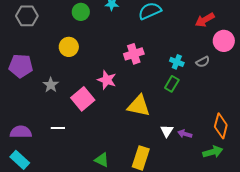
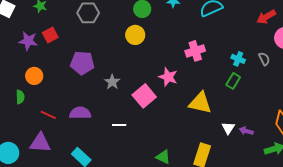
yellow circle: (69, 47) -> (135, 35), moved
gray semicircle: (203, 62) -> (264, 59), turned -88
purple semicircle: (21, 132) -> (80, 113), moved

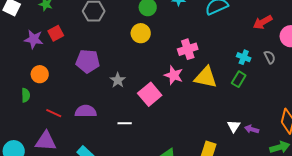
red arrow: (266, 17) -> (263, 22), moved
pink cross: (195, 51) -> (188, 49), moved
yellow triangle: (200, 103) -> (206, 77), moved

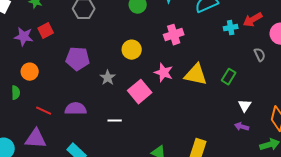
yellow circle: (141, 33) -> (132, 50), moved
pink cross: (188, 49) -> (174, 35), moved
cyan cross: (244, 57) -> (231, 28), moved, turned -32
white triangle: (234, 126) -> (245, 106), moved

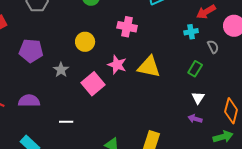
cyan cross: (231, 28) -> (191, 32), moved
pink cross: (174, 35) -> (127, 27), turned 30
green rectangle: (229, 77) -> (195, 69), moved
white line: (115, 121) -> (66, 122), moved

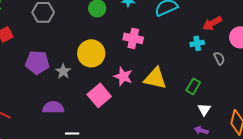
yellow circle: (85, 42) -> (91, 53), size x1.4
green rectangle: (195, 69) -> (193, 86), moved
gray star: (61, 70) -> (63, 71), moved
purple semicircle: (29, 101) -> (53, 107), moved

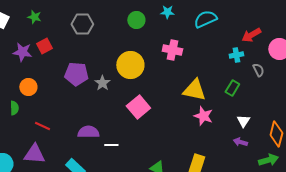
pink star: (123, 76) -> (203, 116), moved
green rectangle: (193, 86) -> (232, 88), moved
purple semicircle: (53, 107) -> (88, 132), moved

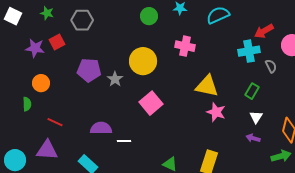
gray hexagon: (82, 24) -> (82, 20), moved
cyan cross: (236, 55) -> (249, 51), size x1.5
green rectangle: (232, 88) -> (252, 91), moved

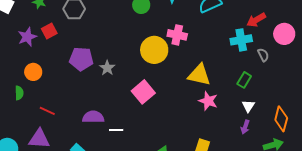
purple star: (35, 48) -> (27, 37), turned -30
yellow circle: (143, 61) -> (154, 50), moved
purple arrow: (253, 138) -> (245, 127), turned -88

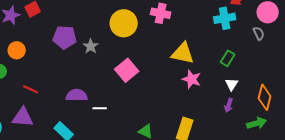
yellow circle: (154, 50) -> (124, 23), moved
gray semicircle: (263, 55) -> (259, 33), moved

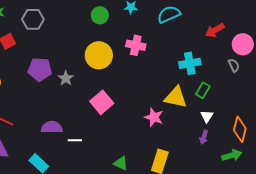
cyan cross: (225, 18) -> (190, 63), moved
yellow triangle: (183, 53) -> (176, 97), moved
pink star: (192, 79) -> (154, 117), moved

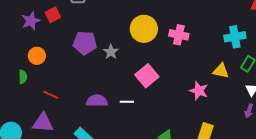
pink cross: (136, 45) -> (179, 35), moved
yellow triangle: (176, 97) -> (221, 71), size x0.7
white line: (75, 140) -> (127, 102), moved

